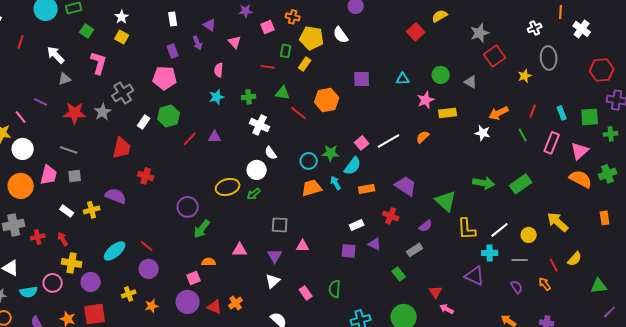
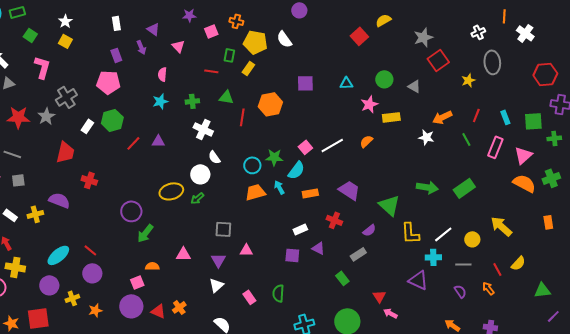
red line: (299, 113) -> (242, 117), turned 60
purple circle: (91, 282) -> (49, 285), moved

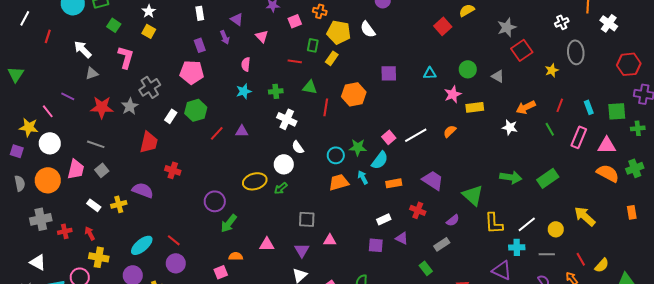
pink triangle: (523, 155) -> (607, 145), turned 42
gray square: (18, 180) -> (102, 170), turned -32
yellow semicircle: (518, 263) -> (602, 265), moved

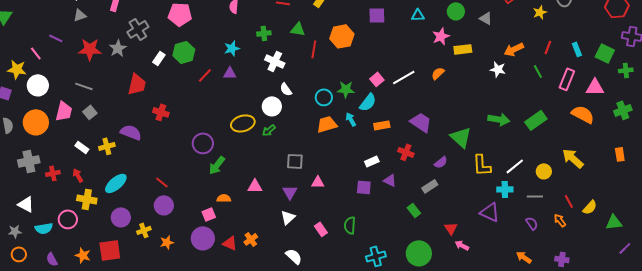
cyan star: (244, 91) -> (232, 48), moved
green square: (617, 111) -> (605, 53), turned 30
orange semicircle: (608, 173) -> (583, 114), moved
cyan ellipse: (142, 245) -> (116, 183), moved

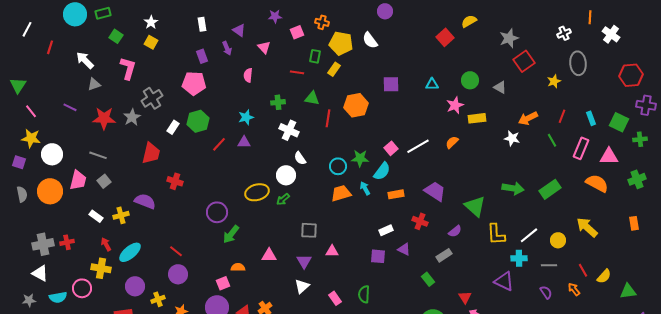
pink line: (36, 53) -> (31, 111), moved
gray cross: (29, 161) -> (43, 244), moved
red arrow: (78, 175) -> (106, 244), moved

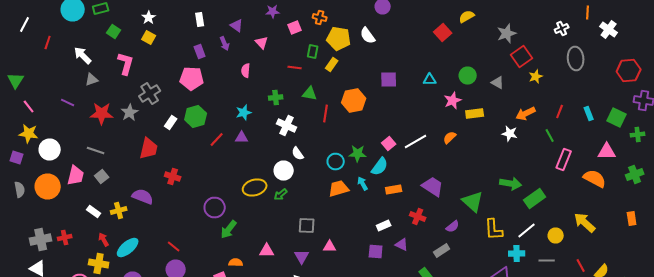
yellow star: (554, 81) -> (536, 76), moved
pink rectangle: (581, 148) -> (564, 160), moved
green rectangle: (550, 189) -> (535, 198), moved

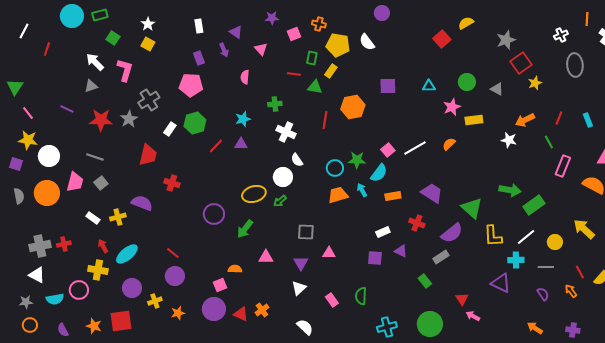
white arrow: (83, 56) -> (95, 62), moved
green triangle: (310, 94) -> (315, 87), moved
purple semicircle: (453, 226) -> (452, 233), size x1.6
green arrow: (229, 230) -> (245, 229), moved

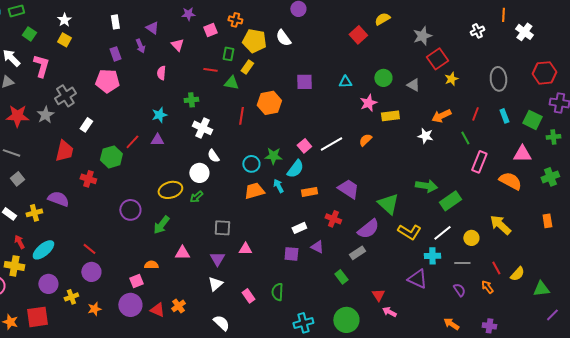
gray ellipse: (575, 65) -> (498, 79), moved
green hexagon: (195, 123) -> (111, 157), moved
yellow L-shape: (493, 236) -> (409, 232), turned -55

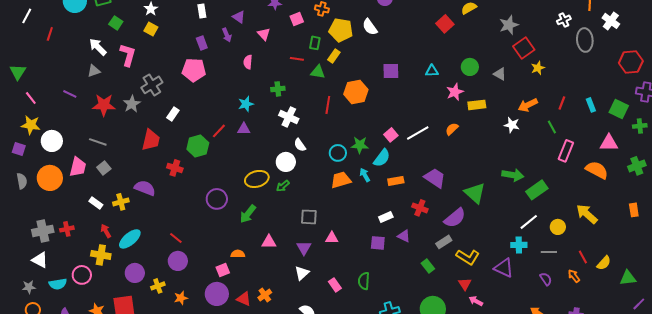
gray ellipse: (498, 79) -> (585, 40), moved
yellow L-shape: (409, 232) -> (468, 257), moved

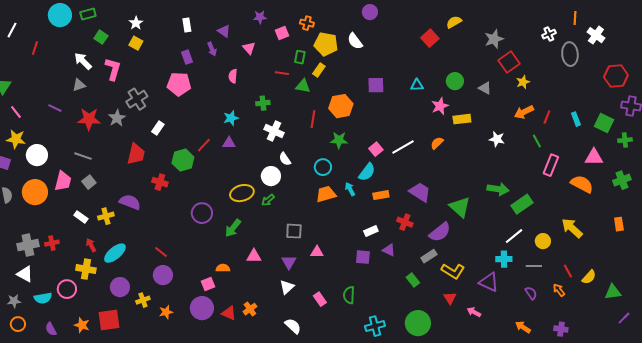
orange arrow: (528, 105) -> (524, 112), moved
green star: (360, 145) -> (339, 140), moved
pink arrow: (476, 301) -> (474, 312), moved

